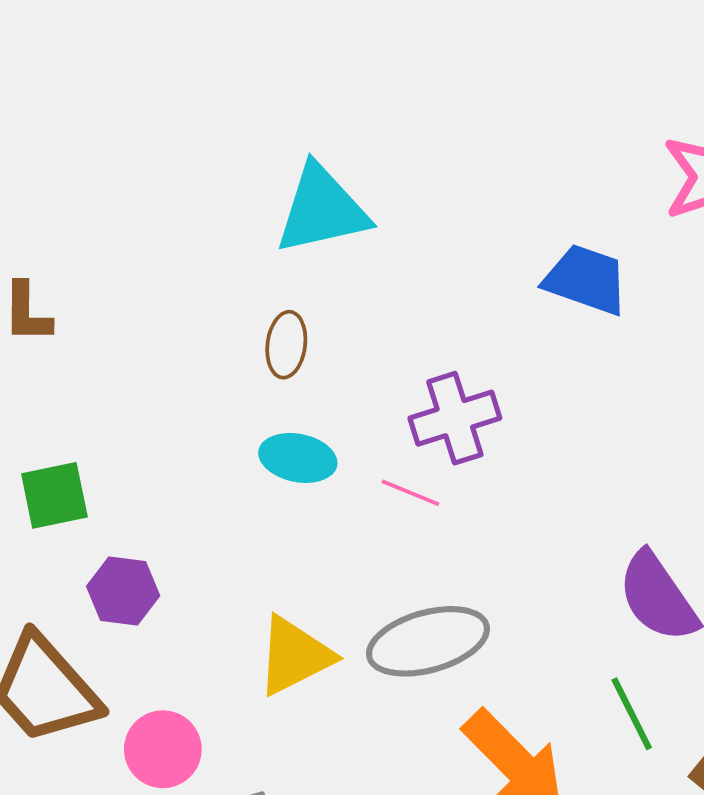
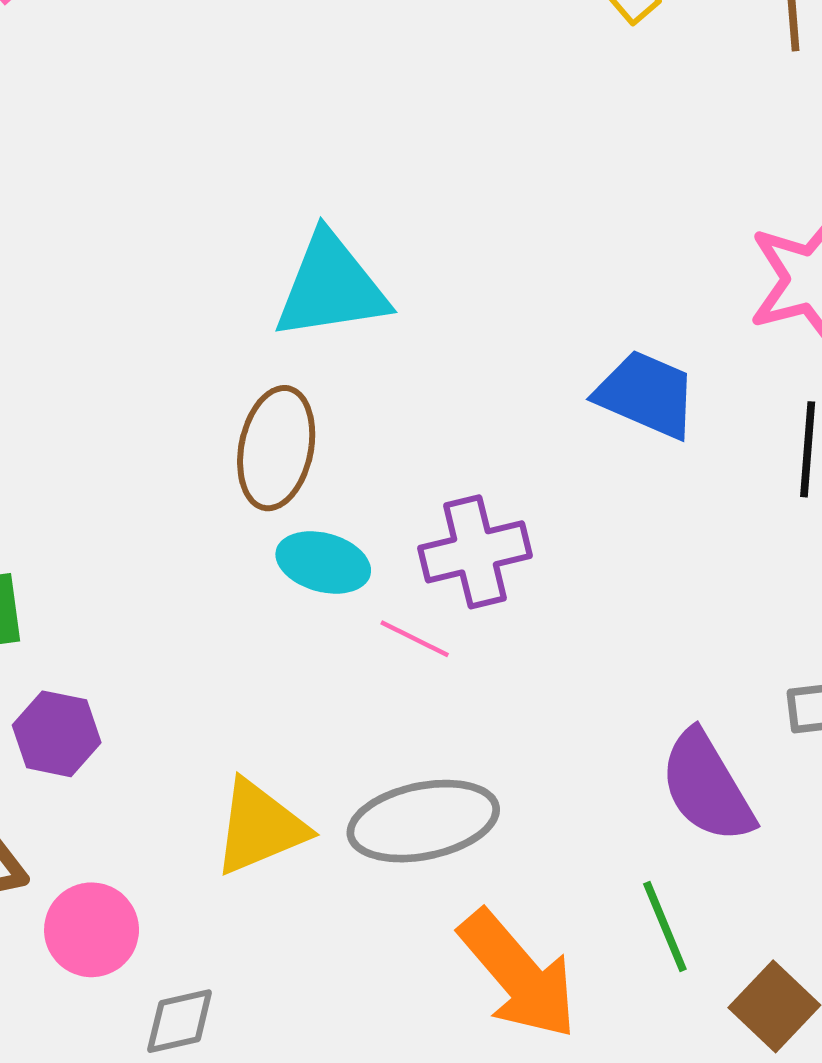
brown ellipse: (286, 345) -> (276, 448), size x1.5
cyan ellipse: (298, 458) -> (323, 562), moved

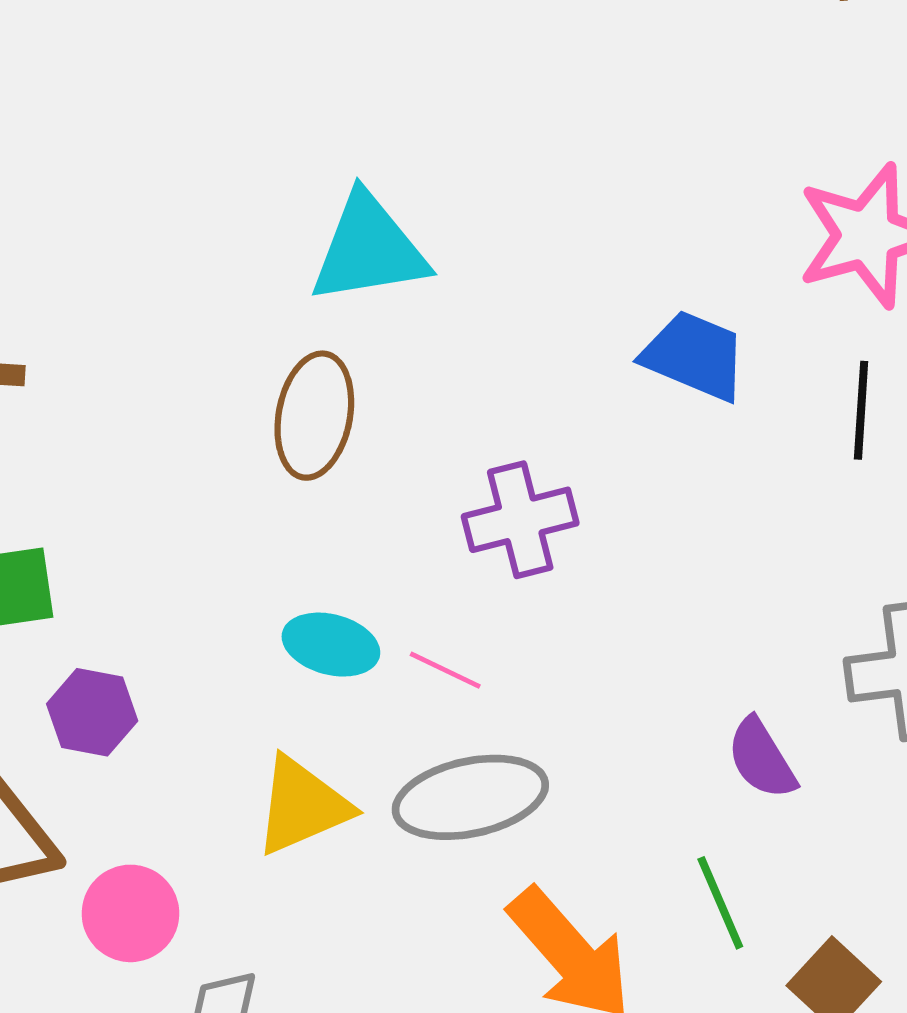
cyan ellipse: (323, 562) -> (331, 645), moved
pink line: (415, 639) -> (445, 670), moved
purple semicircle: (707, 787) -> (762, 759), size x0.7

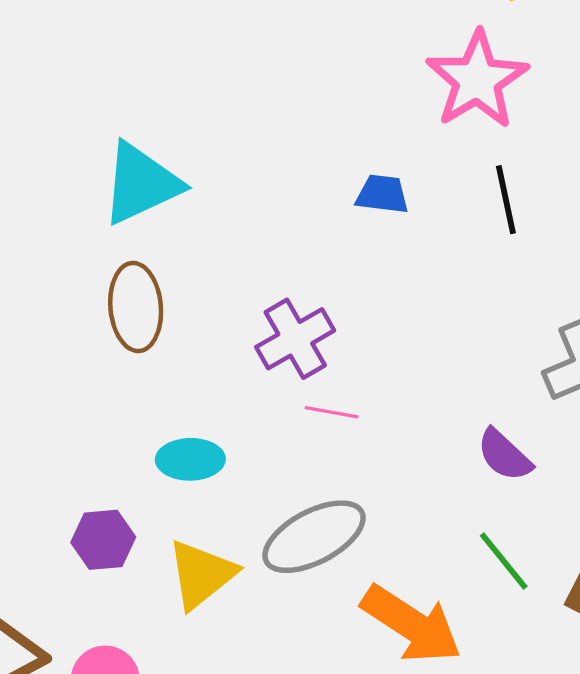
blue trapezoid: (694, 356) -> (382, 194), size x0.7
pink line: (445, 670) -> (332, 412), moved
purple hexagon: (92, 712) -> (103, 540), moved

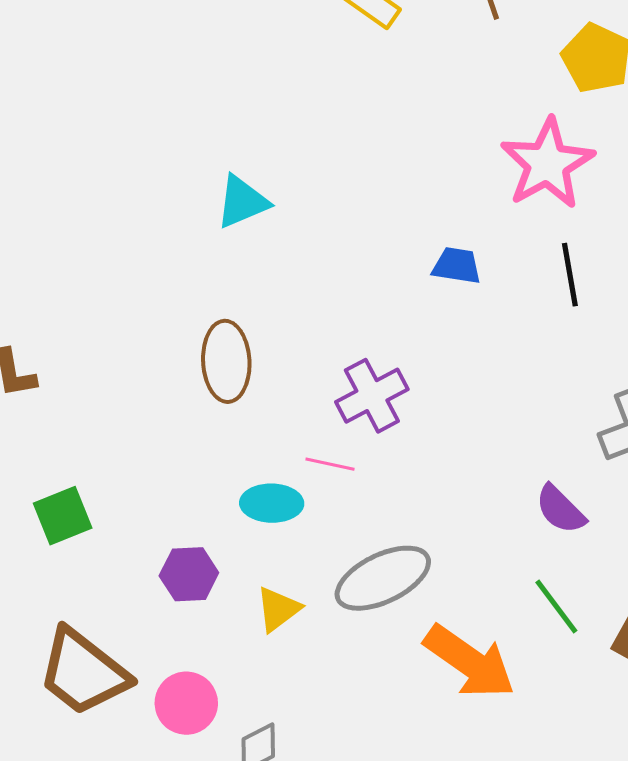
cyan triangle: (141, 184) -> (242, 202), moved, size x0.7
pink line: (332, 412) -> (330, 464), moved
yellow triangle: (201, 574) -> (278, 609), size x0.7

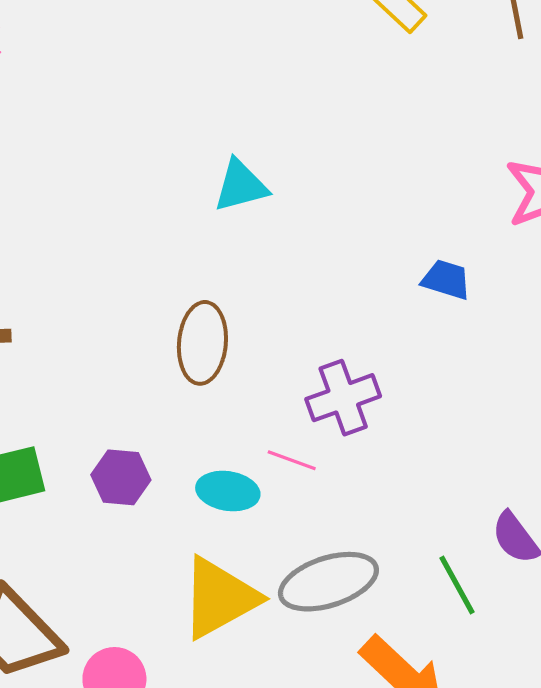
purple hexagon: (189, 574) -> (121, 477), moved
green line: (556, 607) -> (457, 585), moved
yellow triangle: (278, 609) -> (219, 598), size x1.8

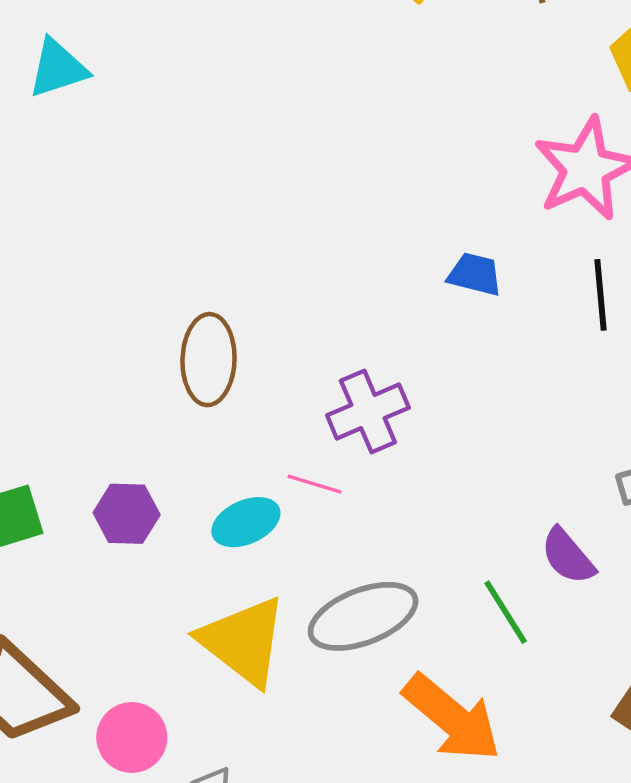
cyan triangle: (241, 186) -> (58, 68), moved
cyan ellipse: (228, 491) -> (246, 522), turned -30
yellow triangle: (219, 598) -> (243, 641), turned -50

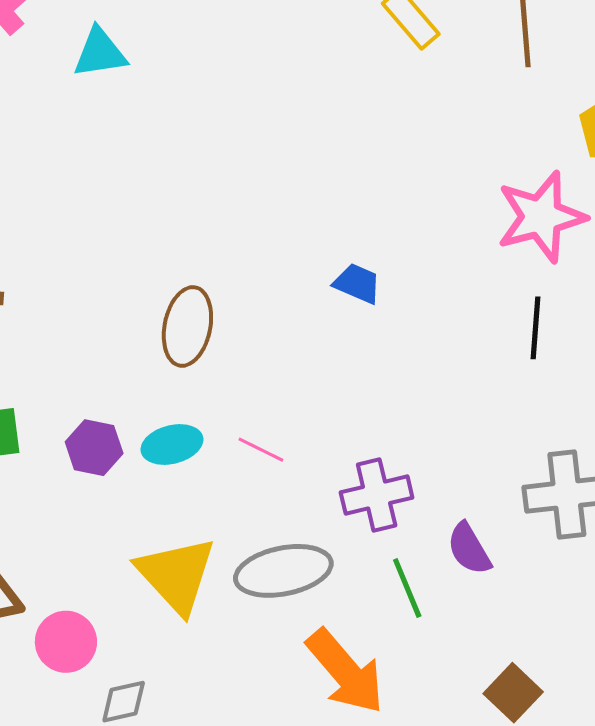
blue trapezoid: (475, 274) -> (357, 283), moved
purple cross: (368, 412) -> (377, 495), moved
cyan ellipse: (246, 522) -> (172, 444), moved

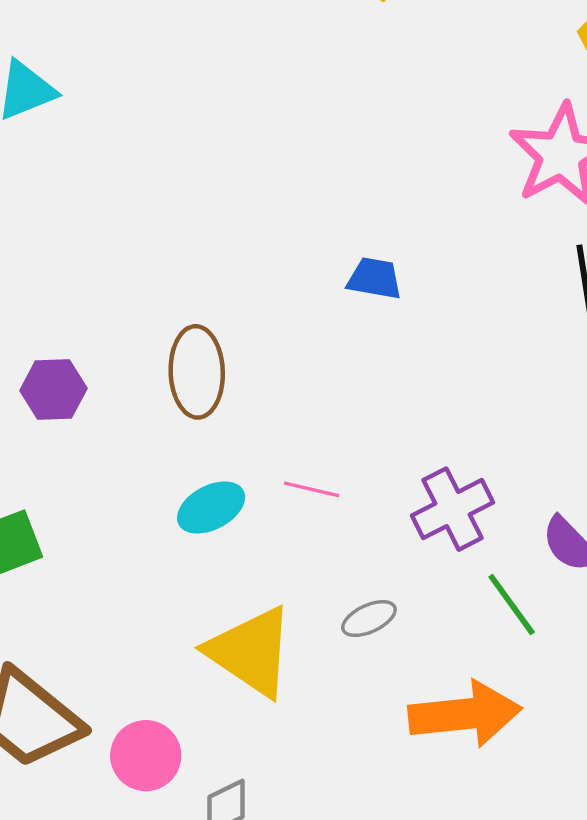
purple hexagon: (94, 448) -> (53, 389), moved
gray ellipse: (283, 571) -> (369, 619), size x0.5
orange arrow: (345, 672) -> (465, 714), turned -42

